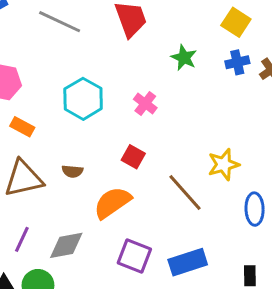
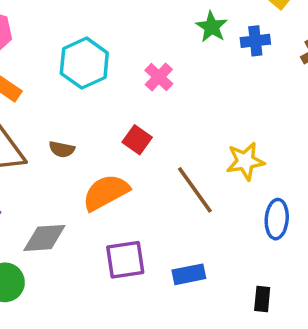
blue cross: (237, 62) -> (255, 41), moved
purple square: (134, 256) -> (125, 260), turned -36
blue rectangle: (188, 262) -> (189, 274), size x0.7

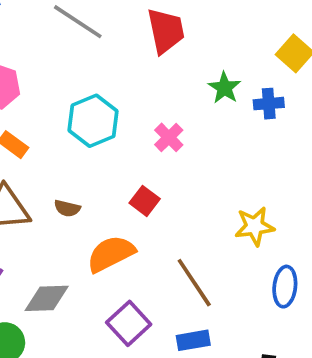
brown line: (195, 190) -> (194, 283), moved
purple square: (125, 260) -> (129, 323), turned -36

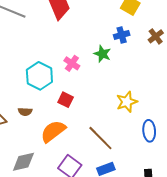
green star: (224, 88) -> (102, 54), moved
cyan hexagon: (93, 121) -> (39, 76), moved

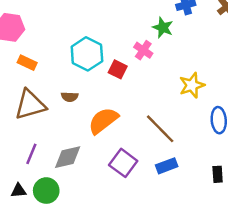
pink cross: (72, 63) -> (143, 50), moved
red square: (66, 100) -> (118, 69), moved

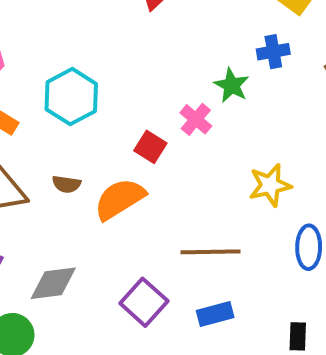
cyan hexagon: (87, 54) -> (71, 97), moved
orange semicircle: (103, 121) -> (120, 199), moved
brown line: (160, 129) -> (211, 252), turned -52

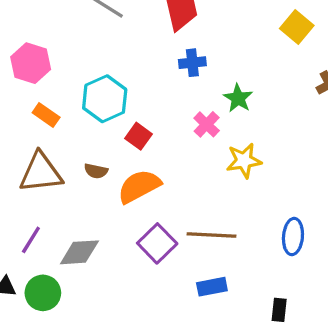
blue cross: (273, 52) -> (192, 63), moved
red square: (150, 147) -> (138, 136), moved
yellow star: (270, 185) -> (244, 161), moved
purple square: (144, 302) -> (157, 243), moved

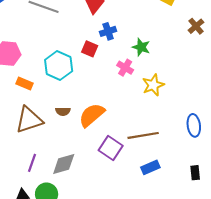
red square: (138, 136) -> (90, 49), moved

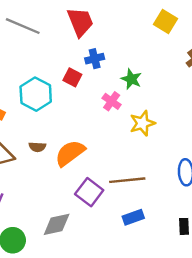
gray diamond: (64, 164) -> (57, 224), moved

